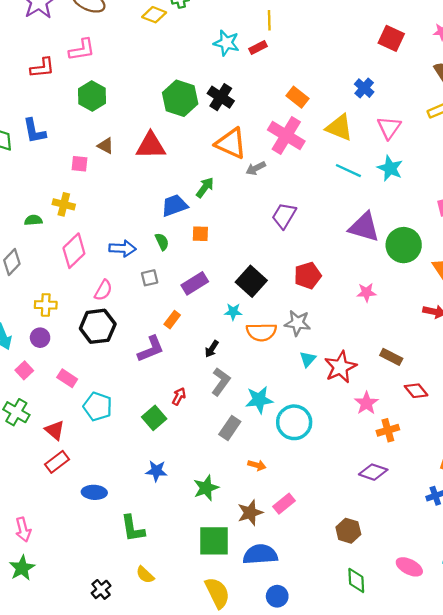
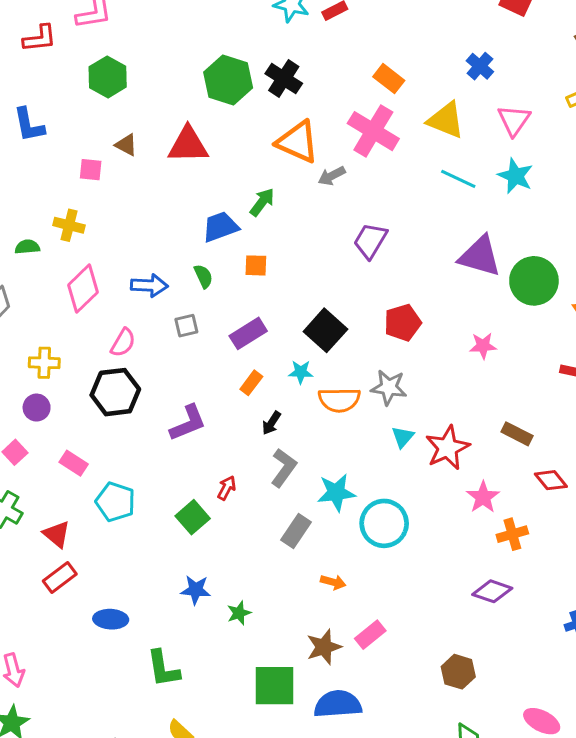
orange rectangle: (172, 320) -> (251, 383), moved
green star: (206, 488) -> (239, 613), moved, size x0.7

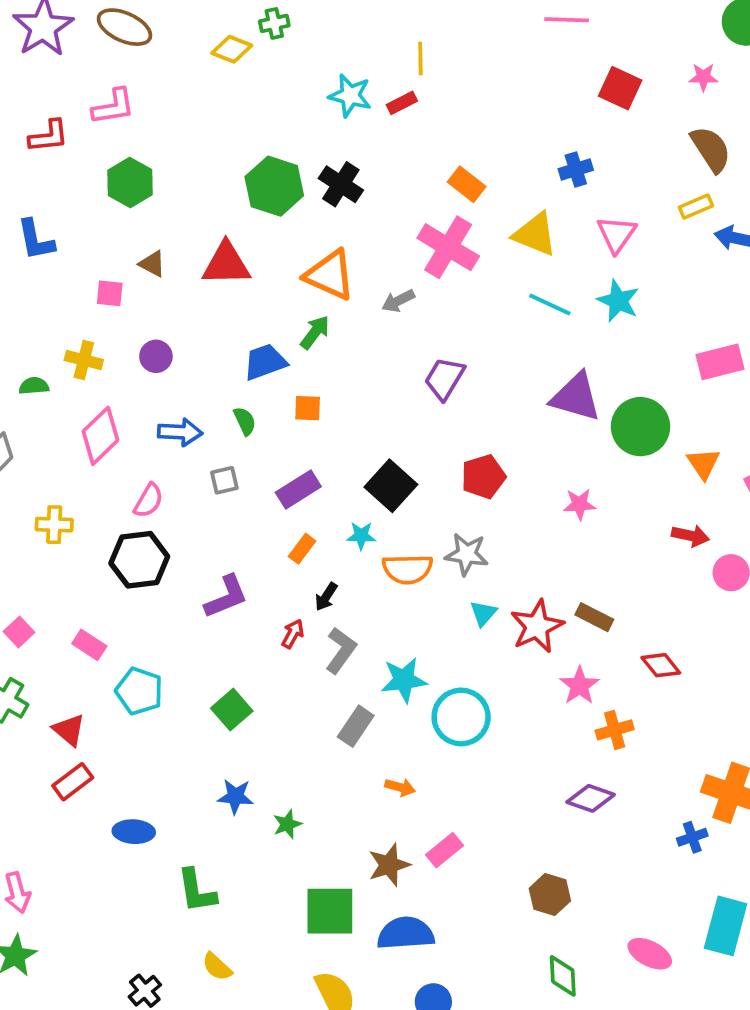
blue cross: (480, 66) -> (576, 170), turned 32
orange triangle: (298, 142) -> (330, 275), moved
purple circle: (37, 408) -> (156, 356), moved
brown rectangle: (517, 434) -> (594, 617), moved
red arrow: (227, 488) -> (293, 634), moved

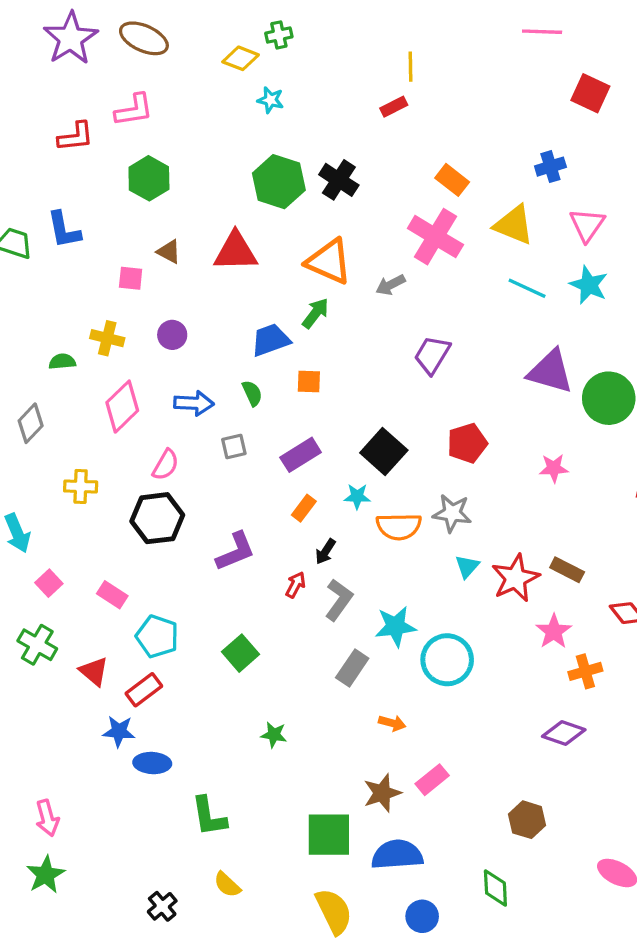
cyan star: (350, 96) -> (271, 100), moved, size x0.7
red rectangle: (73, 782) -> (144, 690), moved
blue star: (235, 796) -> (119, 731), moved
green star: (287, 824) -> (274, 735), moved, turned 30
green diamond: (563, 976) -> (495, 888), moved

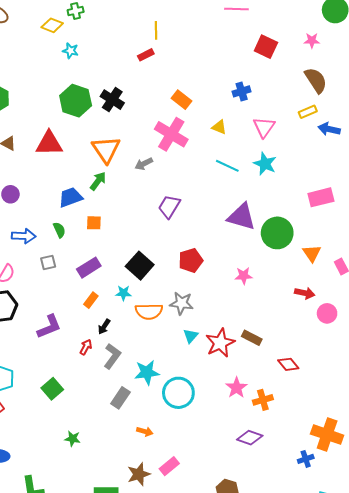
yellow triangle: (514, 225) -> (219, 127), size x0.6
orange triangle: (329, 262) -> (106, 149), turned 32
pink star: (554, 631) -> (236, 388), moved

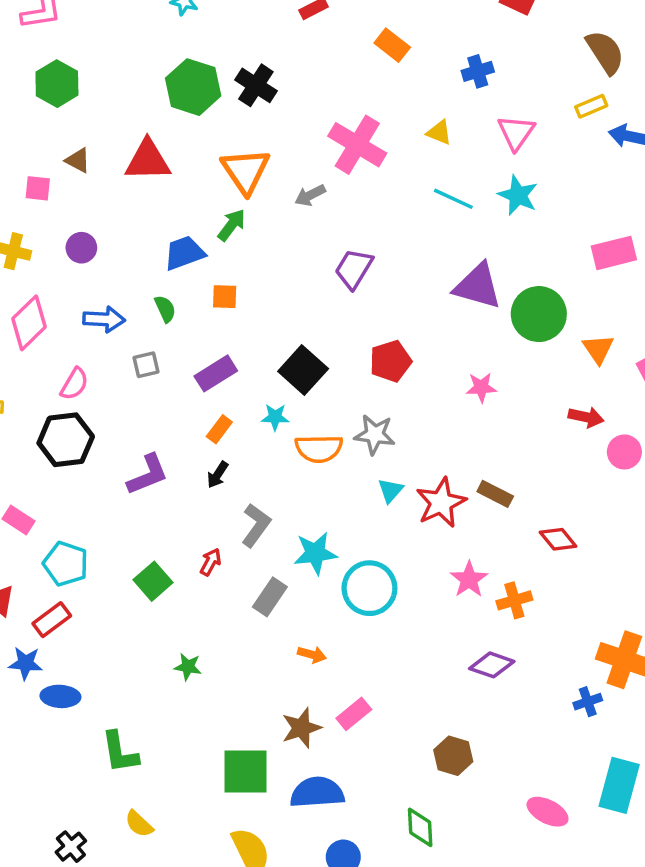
orange rectangle: (181, 100) -> (392, 45), moved
black arrow: (104, 327) -> (218, 475), moved
red arrow: (86, 347) -> (211, 562), moved

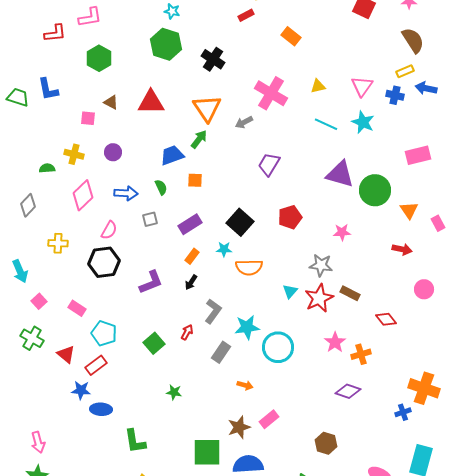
blue cross: (478, 71) -> (395, 95), moved, turned 30
green hexagon: (193, 87) -> (166, 44), moved
yellow triangle: (439, 132) -> (318, 86), turned -35
gray star: (375, 435) -> (321, 265), moved
pink circle: (624, 452) -> (424, 289), moved

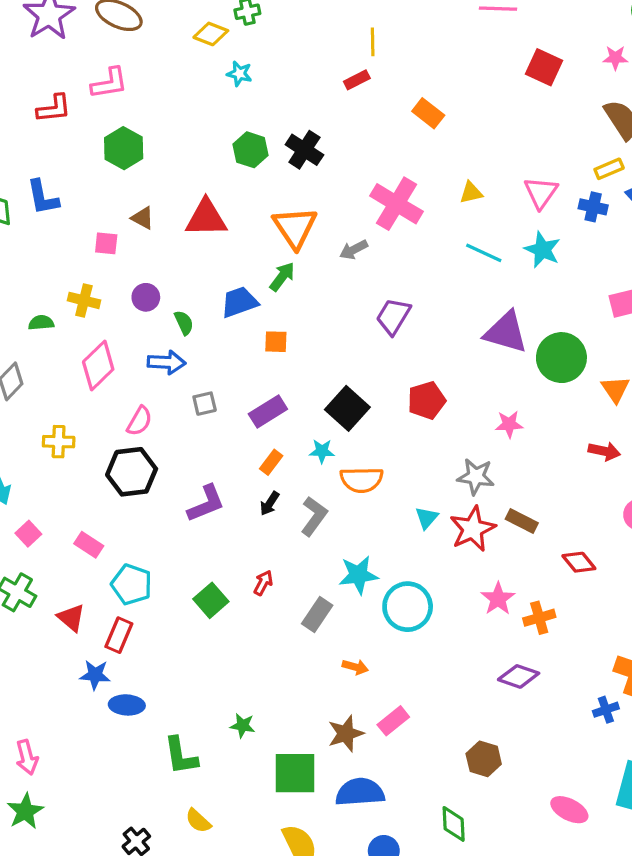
green hexagon: (166, 44) -> (251, 150), moved, size x0.7
green semicircle: (161, 187) -> (184, 323), moved
gray L-shape: (213, 311) -> (314, 516), moved
red rectangle: (96, 365) -> (119, 635), turned -30
green star: (174, 392) -> (243, 726), moved

